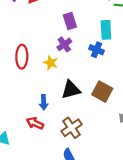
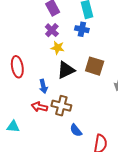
red ellipse: (22, 57) -> (17, 67), moved
yellow star: (51, 63) -> (58, 48), moved
brown cross: (72, 128) -> (61, 106), moved, turned -30

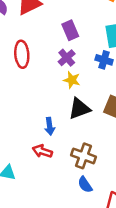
red ellipse: (17, 67) -> (22, 54), moved
brown cross: (61, 106) -> (84, 156), moved

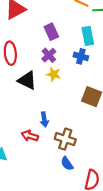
black triangle: (79, 109) -> (27, 80), moved, turned 48
blue arrow: (50, 126) -> (44, 119), moved

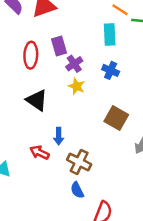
purple rectangle: (51, 32) -> (59, 46), moved
cyan rectangle: (88, 36) -> (110, 34), moved
black triangle: (27, 80) -> (37, 100), moved

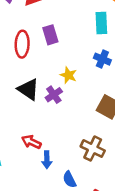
purple cross: (74, 64) -> (54, 95), moved
blue arrow: (59, 136) -> (47, 160), moved
brown cross: (79, 162) -> (93, 149), moved

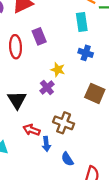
black triangle: (28, 89) -> (17, 100), moved, turned 30
brown cross: (93, 149) -> (64, 123), moved

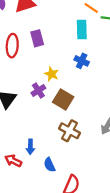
brown square: (95, 93) -> (63, 99), moved
brown cross: (64, 123) -> (70, 131), moved
red arrow: (32, 130) -> (13, 161), moved

